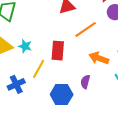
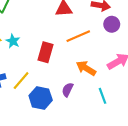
yellow line: (39, 69) -> (21, 81), moved

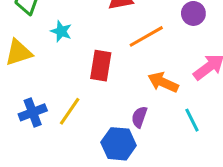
cyan star: (13, 41) -> (61, 31), moved
blue hexagon: (41, 98) -> (119, 144), moved

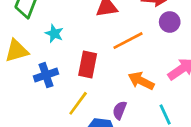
yellow line: (70, 111) -> (78, 103), moved
blue cross: (33, 112) -> (46, 75), moved

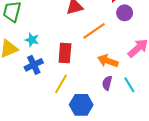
cyan star: (54, 33) -> (32, 40), moved
purple semicircle: (120, 110) -> (107, 83), moved

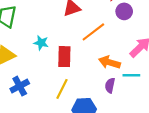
cyan star: (32, 40) -> (41, 43), moved
blue cross: (34, 65) -> (20, 86), moved
cyan line: (129, 85) -> (131, 75), moved, turned -56

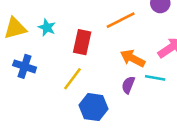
cyan star: (41, 43) -> (47, 28), moved
blue cross: (20, 86) -> (25, 66), turned 36

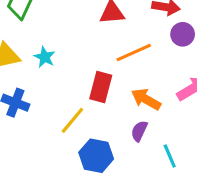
red rectangle: (82, 42) -> (101, 87), moved
cyan line: (155, 78) -> (170, 156), moved, turned 54

